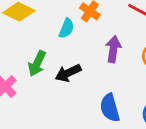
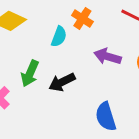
purple arrow: (113, 49) -> (108, 57), turned -80

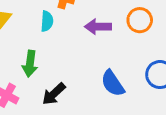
black arrow: (62, 82) -> (54, 94), moved

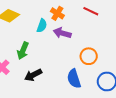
orange circle: (140, 20) -> (89, 56), moved
purple arrow: (98, 27) -> (62, 33), moved

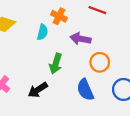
purple arrow: (62, 33) -> (81, 39), moved
green arrow: (23, 51) -> (56, 64), moved

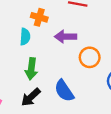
green arrow: (56, 64) -> (31, 69), moved
blue semicircle: (85, 90) -> (64, 91), moved

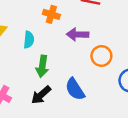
cyan semicircle: (25, 37) -> (29, 40), moved

